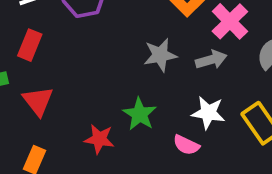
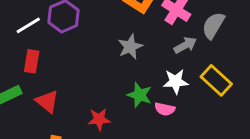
gray arrow: (211, 60) -> (185, 45), moved
green star: (140, 114) -> (140, 95), moved

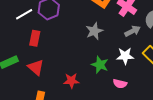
red rectangle: (32, 61) -> (35, 38), moved
pink semicircle: (165, 109) -> (120, 84), moved

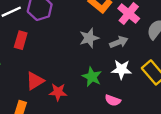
gray arrow: (133, 31) -> (119, 42), moved
red triangle: (36, 67) -> (35, 81), moved, turned 42

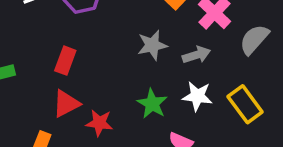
red rectangle: (21, 40) -> (65, 61), moved

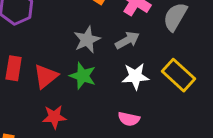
red triangle: (66, 104) -> (46, 76), moved
green star: (152, 104) -> (83, 76), moved

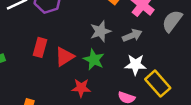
yellow rectangle: (178, 75) -> (158, 84), moved
red star: (54, 117) -> (81, 88), moved

